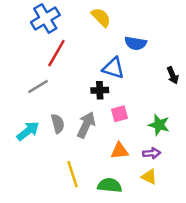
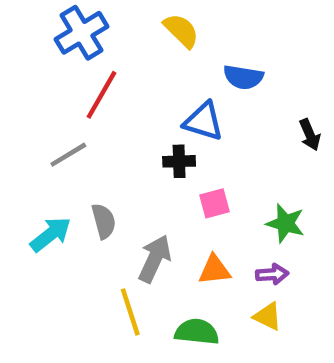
gray arrow: (86, 125) -> (155, 259), moved

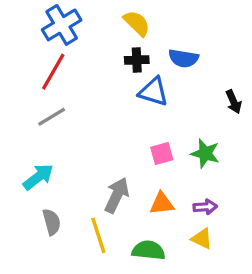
red line: (102, 95) -> (53, 72), moved
black cross: (179, 161) -> (137, 60), moved
gray semicircle: (104, 221) -> (52, 222), moved
green star: (285, 223) -> (205, 153), moved

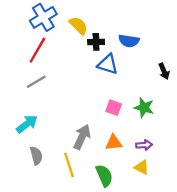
yellow semicircle: (137, 23) -> (78, 26), moved
pink square: (162, 153) -> (114, 108), turned 35
green semicircle: (148, 250) -> (104, 176), turned 60

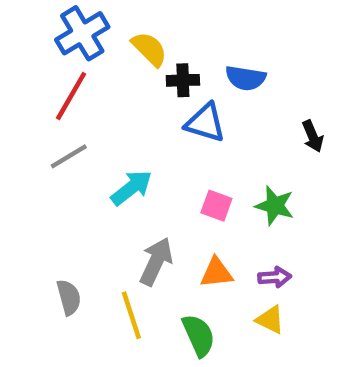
cyan arrow: (27, 124) -> (131, 188), moved

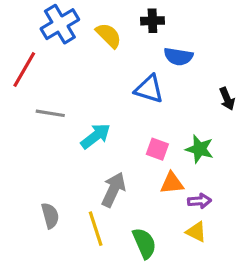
black cross: (183, 80) -> (152, 21), moved
red line: (71, 96) -> (24, 70), moved
gray line: (69, 156) -> (50, 113), turned 40
orange triangle: (216, 273) -> (172, 183), moved

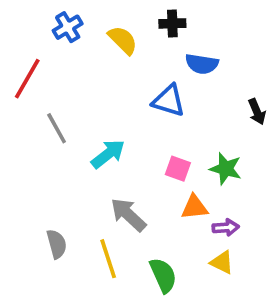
blue cross: (60, 24) -> (68, 27), size x0.7
gray line: (50, 113) -> (57, 128), turned 52
gray arrow: (113, 190) -> (128, 215), turned -72

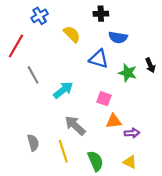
yellow semicircle: (123, 40) -> (72, 34), moved
green star: (226, 169) -> (128, 73), moved
yellow triangle: (222, 262) -> (130, 162), moved

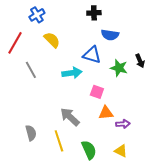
yellow semicircle: (72, 34) -> (52, 40), moved
cyan arrow: (63, 90) -> (72, 73), moved, turned 30

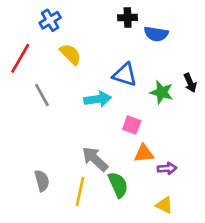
blue semicircle: (110, 35) -> (156, 34), moved
yellow line: (59, 141) -> (80, 192), turned 30
green semicircle: (89, 150) -> (118, 185), moved

